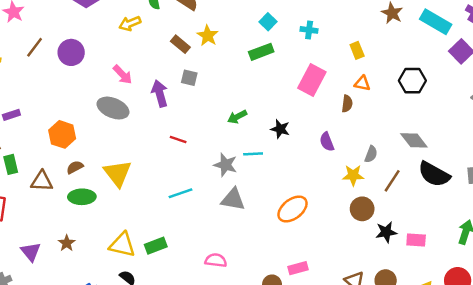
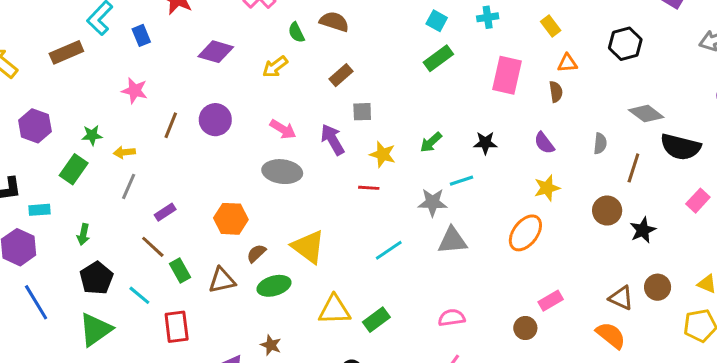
yellow star: (208, 36) -> (383, 154), moved
brown rectangle: (180, 44) -> (341, 75), turned -66
yellow star: (353, 175) -> (547, 188), moved
pink rectangle: (416, 240) -> (698, 201), moved, turned -36
yellow triangle: (122, 245) -> (334, 310), moved

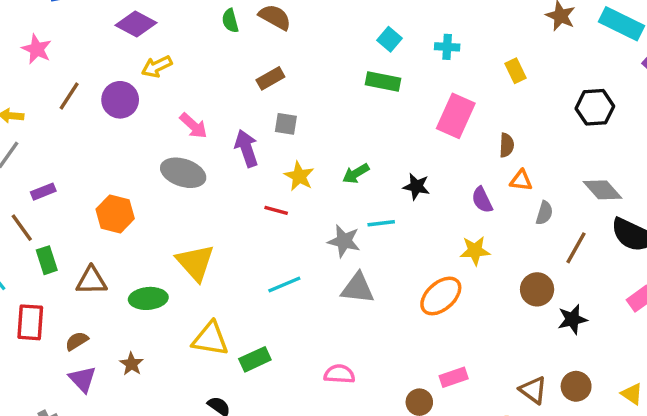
green rectangle: (438, 58) -> (383, 81), turned 36
orange triangle: (567, 63) -> (521, 181), moved
yellow arrow: (275, 67) -> (157, 67), moved
brown semicircle: (256, 253) -> (77, 341), moved

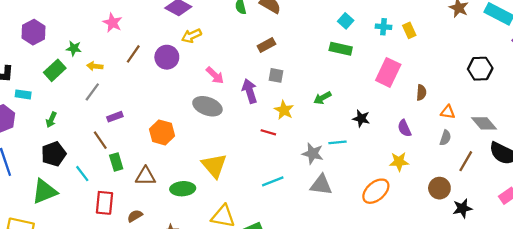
yellow rectangle: (515, 71) -> (409, 30), moved
green arrow: (356, 173) -> (322, 98), moved
orange triangle: (521, 181) -> (448, 112), moved

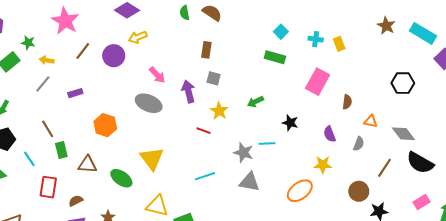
pink star: (112, 23) -> (65, 21), size x1.5
brown rectangle: (266, 45) -> (206, 50), turned -56
purple rectangle: (115, 117) -> (75, 93), moved
gray semicircle: (445, 138) -> (359, 144), moved
green ellipse: (183, 189) -> (121, 178), turned 35

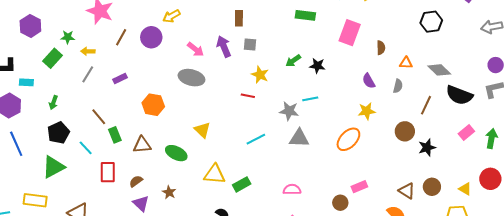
purple arrow: (188, 91) -> (224, 46), moved
black star: (290, 123) -> (317, 66), moved
yellow triangle: (152, 159) -> (202, 130), size x0.7

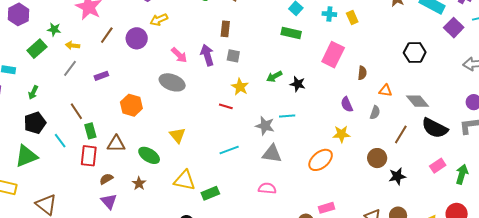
red rectangle: (108, 172) -> (89, 156), moved
pink semicircle: (292, 190) -> (267, 188), moved
brown star: (169, 192) -> (139, 183), moved

